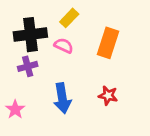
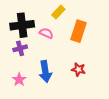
yellow rectangle: (69, 18) -> (58, 12), moved
pink star: (15, 109) -> (19, 80), moved

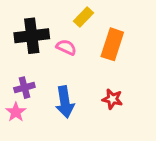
purple cross: (20, 48) -> (24, 88), moved
pink star: (19, 80) -> (16, 112), moved

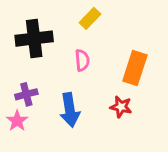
orange rectangle: (112, 44) -> (135, 68), moved
pink semicircle: (66, 47) -> (82, 60), moved, turned 60

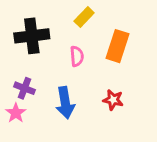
orange rectangle: (135, 68) -> (117, 46), moved
purple cross: (26, 94) -> (25, 88), turned 36

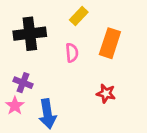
blue arrow: (65, 103) -> (47, 114), moved

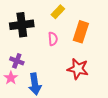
red star: (106, 93) -> (78, 69), size x1.5

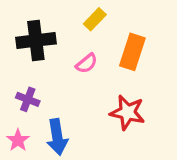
pink semicircle: (53, 39) -> (87, 63), turned 56
pink star: (11, 78) -> (18, 140), moved

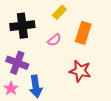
purple cross: (28, 99) -> (17, 63), size x1.5

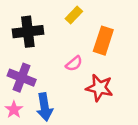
pink semicircle: (54, 40) -> (74, 64), moved

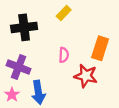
orange rectangle: (103, 41) -> (100, 48), moved
pink semicircle: (74, 64) -> (64, 55), turned -48

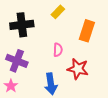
orange rectangle: (100, 48) -> (87, 31), moved
blue arrow: (38, 92) -> (51, 84), moved

